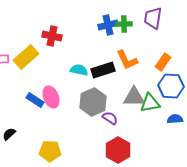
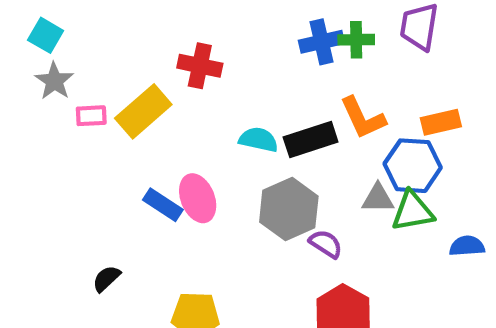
orange rectangle: (163, 62) -> (441, 122), turned 42
blue hexagon: (171, 86) -> (413, 166), moved
gray triangle: (134, 97) -> (378, 198), size x0.7

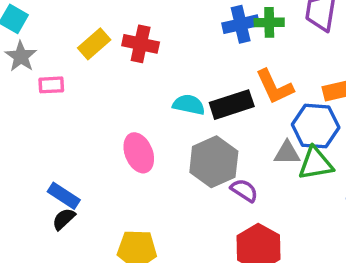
yellow rectangle: (143, 111) -> (94, 44), moved, size x0.7
blue rectangle: (163, 205) -> (64, 196), moved

